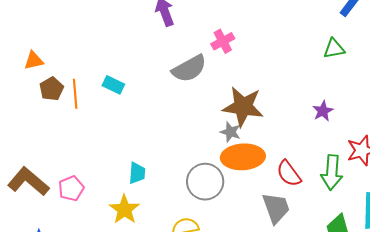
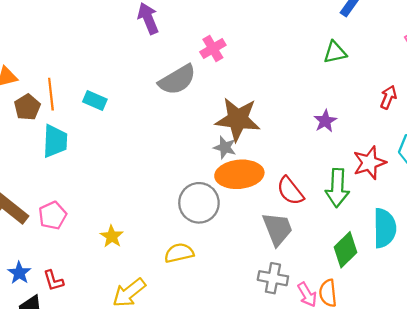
orange line: (75, 94) -> (51, 94), moved
cyan trapezoid: (137, 173) -> (55, 141), moved, size x1.4
yellow star: (124, 209) -> (112, 236), size x0.7

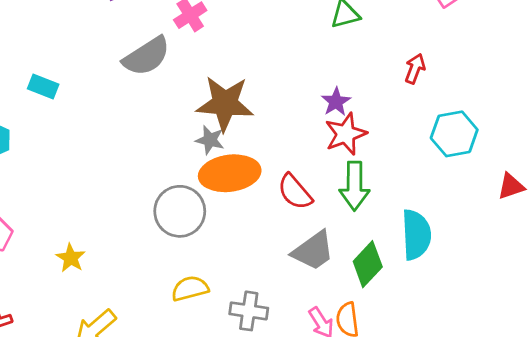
red star: (369, 163) -> (346, 134), moved
gray trapezoid: (278, 229) -> (313, 251), moved, turned 78
yellow semicircle: (179, 253) -> (190, 288), moved
gray cross: (273, 278) -> (249, 311), moved

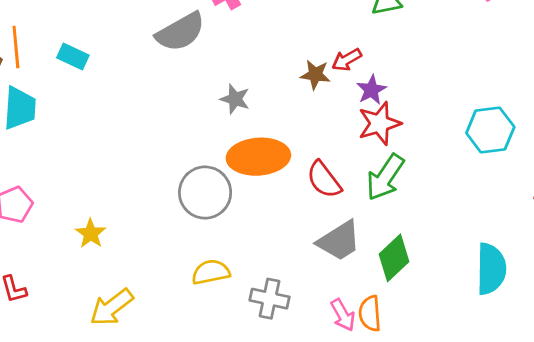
red arrow: (415, 69) -> (347, 60), moved, turned -144
brown star: (225, 104) -> (315, 75), moved, size x0.5
gray star: (210, 140) -> (235, 99), moved
green arrow: (354, 186) -> (385, 177), turned 30
cyan semicircle: (416, 235) -> (491, 269), moved

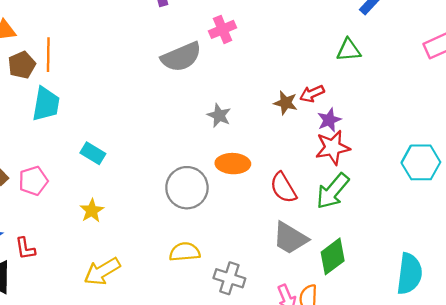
cyan rectangle: (73, 57) -> (93, 153), moved
orange ellipse: (258, 157) -> (233, 164), size x0.7
gray trapezoid: (339, 241) -> (290, 238), turned 57

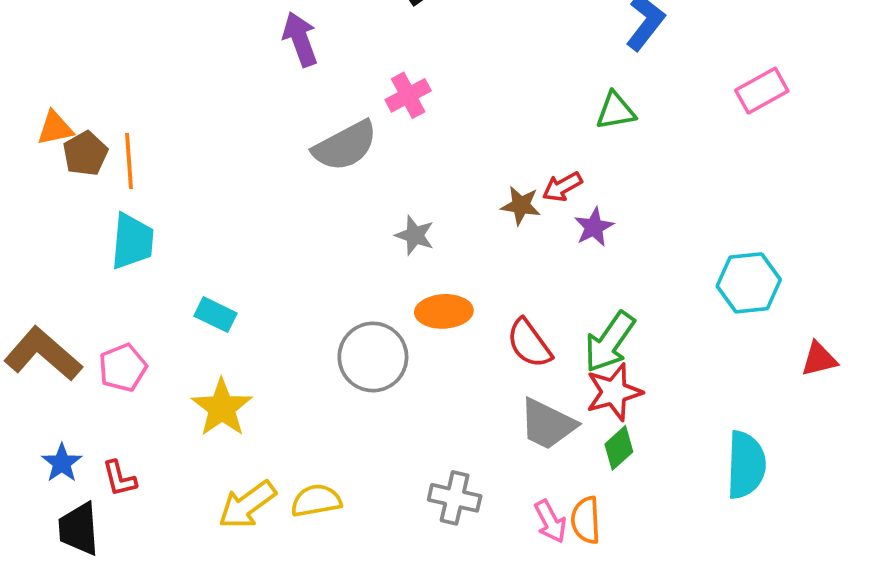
brown pentagon: (22, 65) -> (85, 154), moved
red star: (333, 148) -> (614, 392), moved
yellow star: (92, 211) -> (222, 408), size x1.5
yellow semicircle: (185, 252) -> (316, 501), moved
green diamond: (333, 256) -> (619, 448), size x0.7

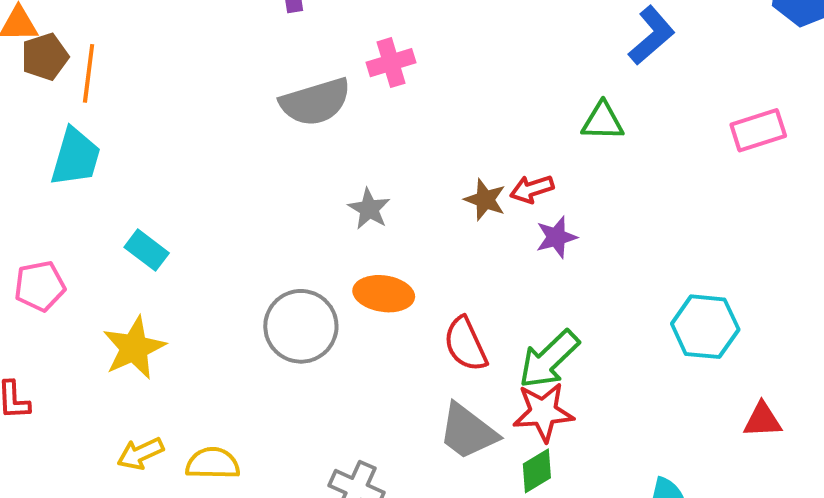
yellow arrow: (247, 505) -> (140, 454), size x0.7

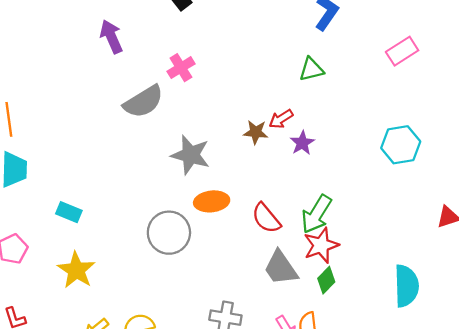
gray star: (369, 209) -> (190, 155), size x1.6
cyan hexagon: (705, 327) -> (401, 145), moved
gray trapezoid: (468, 432) -> (281, 268), turned 33

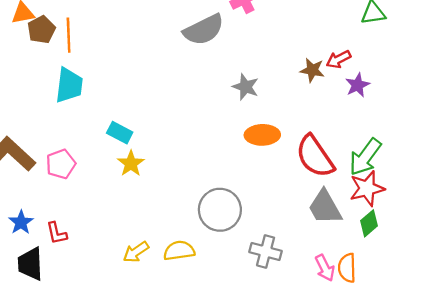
gray star: (190, 155) -> (246, 87), size x0.7
red semicircle: (266, 218) -> (315, 156), size x1.4
gray circle: (169, 233) -> (220, 210), moved
yellow star: (76, 270) -> (131, 164), moved, size x0.7

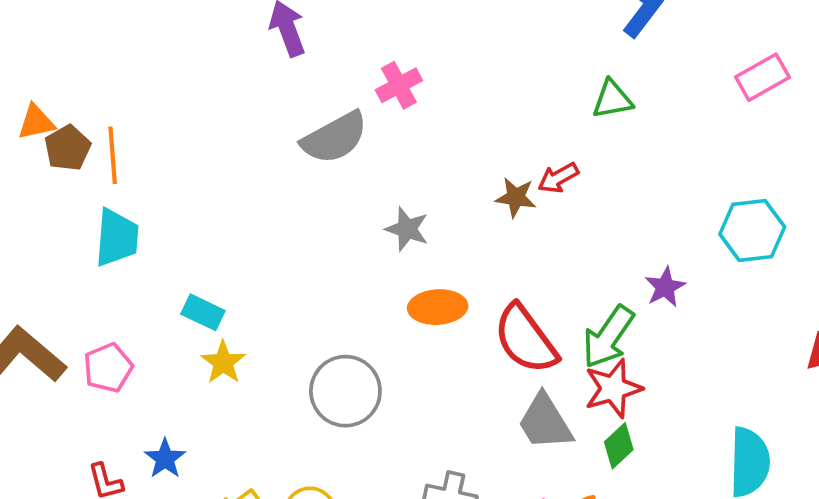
purple star: (358, 85) -> (665, 287), moved
gray circle: (220, 210) -> (345, 391), moved
blue star: (21, 222) -> (165, 459), moved

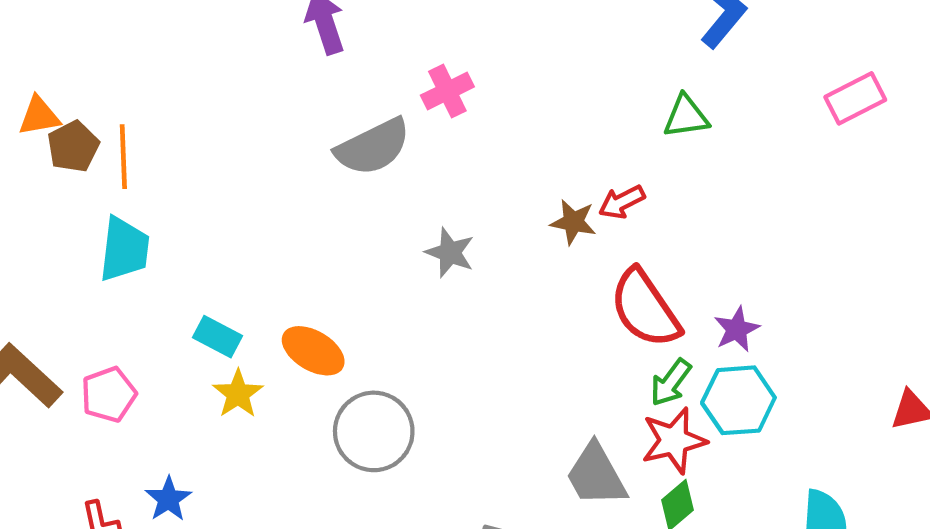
cyan hexagon: (752, 230) -> (738, 400), moved
orange ellipse: (438, 307) -> (313, 351), moved, turned 32
green arrow: (608, 337) -> (671, 383), size x0.7
red semicircle: (526, 339) -> (645, 309), moved

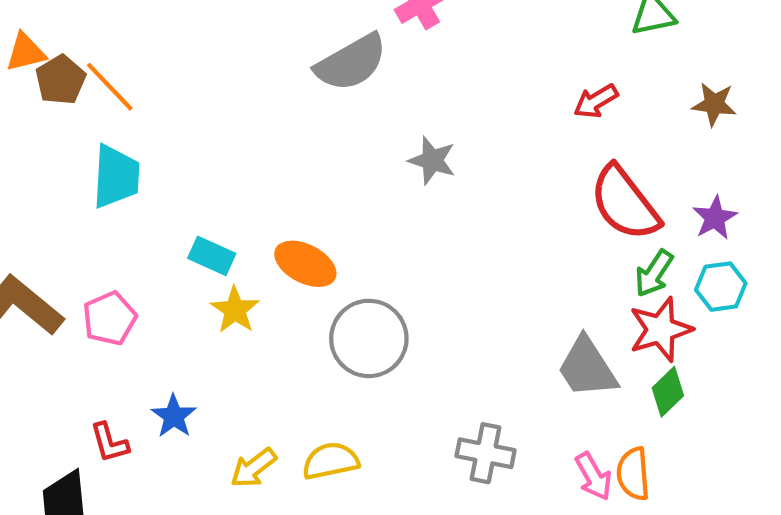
orange line: (123, 157) -> (110, 87), turned -38
brown star: (573, 222) -> (714, 104), moved
cyan hexagon: (738, 400) -> (721, 287), size x0.7

